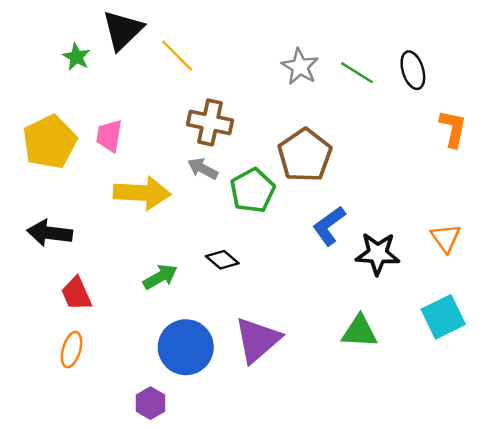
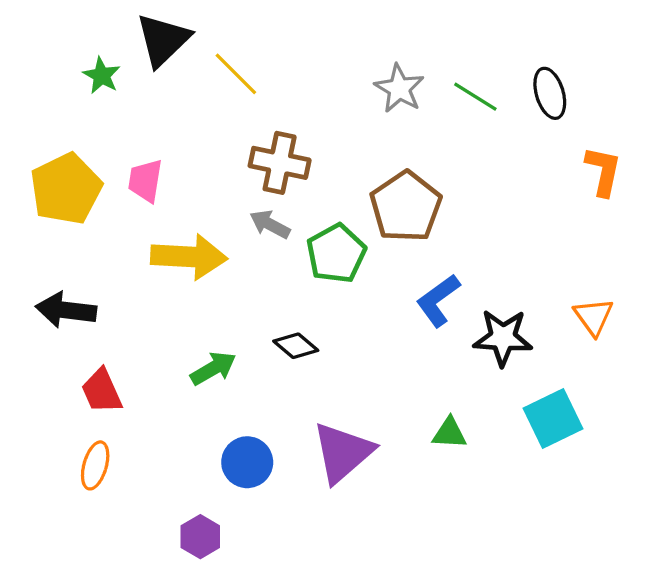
cyan square: (443, 317) -> (553, 419), moved
green triangle: (359, 331) -> (449, 433), moved, size x0.7
blue circle: (186, 347) -> (247, 462), size x0.7

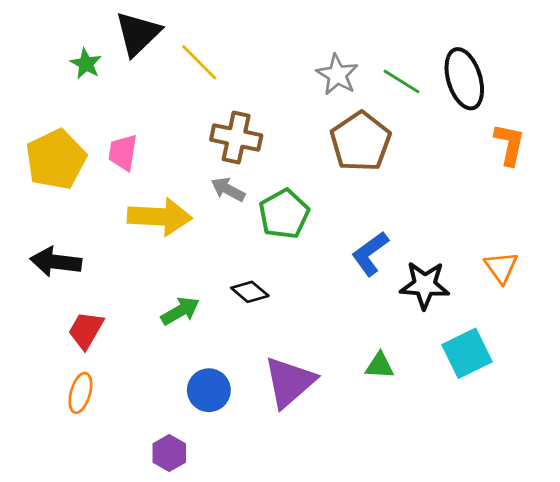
black ellipse: (550, 93) -> (464, 79), size x1.4
brown pentagon: (406, 207) -> (360, 142), moved
red trapezoid: (102, 391) -> (86, 330), turned 54

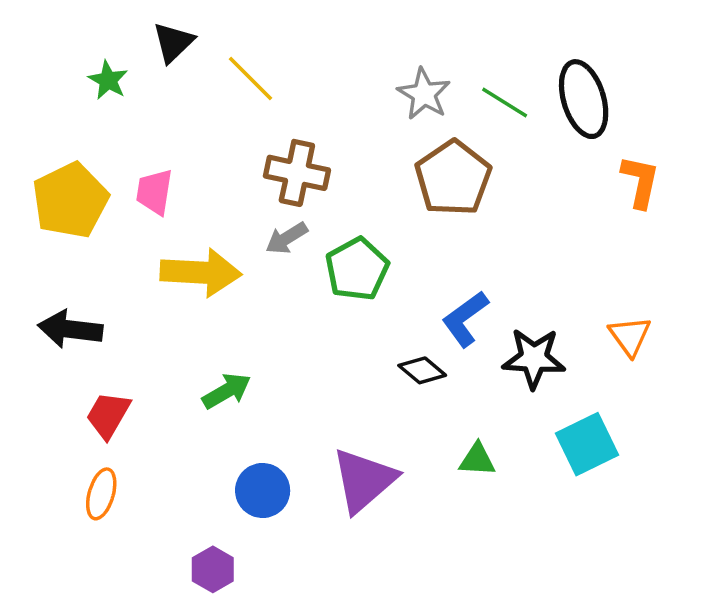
black triangle: (138, 34) -> (173, 42), size x0.7
gray arrow: (228, 189) -> (287, 238), turned -60
black diamond: (250, 292) -> (422, 370), moved

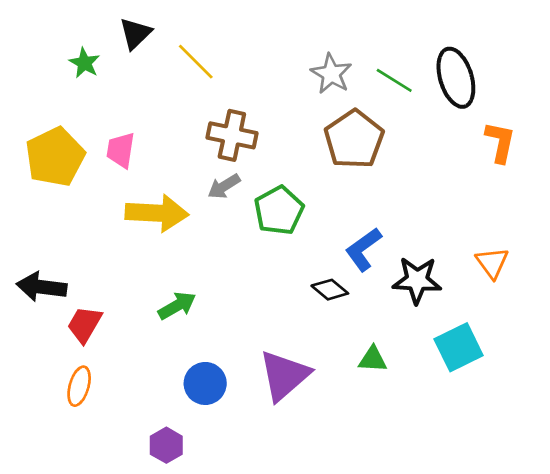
black arrow: (70, 329) -> (42, 287), moved

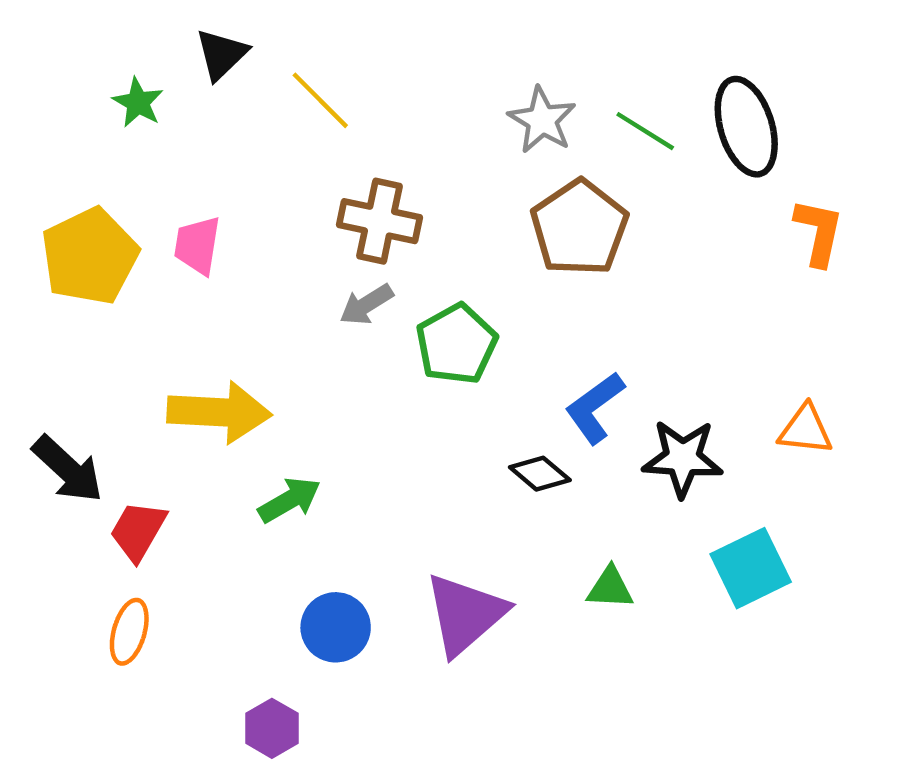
yellow arrow: (157, 213) -> (219, 412), moved
orange triangle: (492, 263) -> (806, 430), turned -48
black arrow: (42, 287) -> (68, 469), turned -144

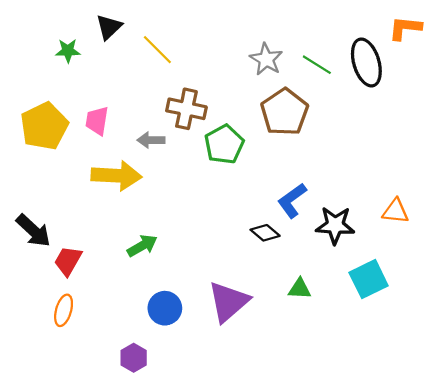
green star: (138, 103) -> (68, 51), turned -30
orange L-shape: (819, 232) -> (405, 28), moved, turned -96
gray arrow: (366, 305) -> (151, 140), moved, turned 32
green pentagon: (456, 344) -> (224, 144), moved
yellow arrow: (219, 412) -> (116, 176), moved

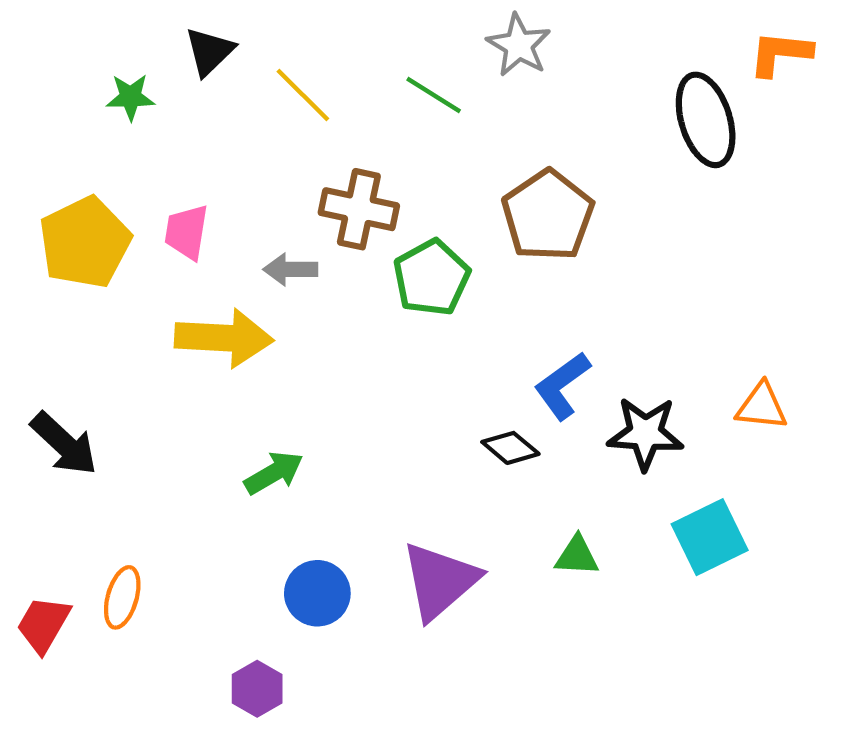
gray star: (266, 59) -> (519, 45), moved
green line: (317, 65) -> (434, 95), moved
red trapezoid: (68, 261) -> (43, 624), moved

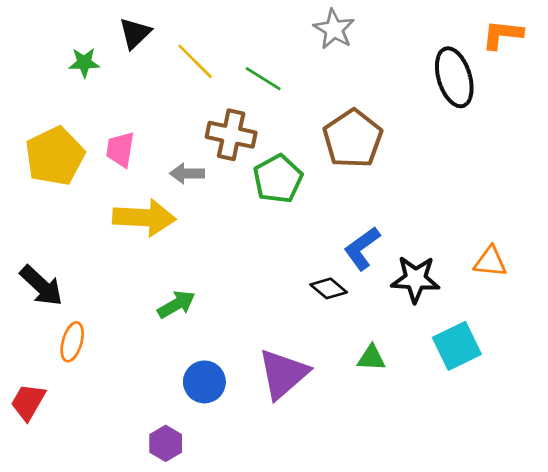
green line: (434, 95) -> (263, 79), moved
orange ellipse: (122, 597) -> (72, 342), moved

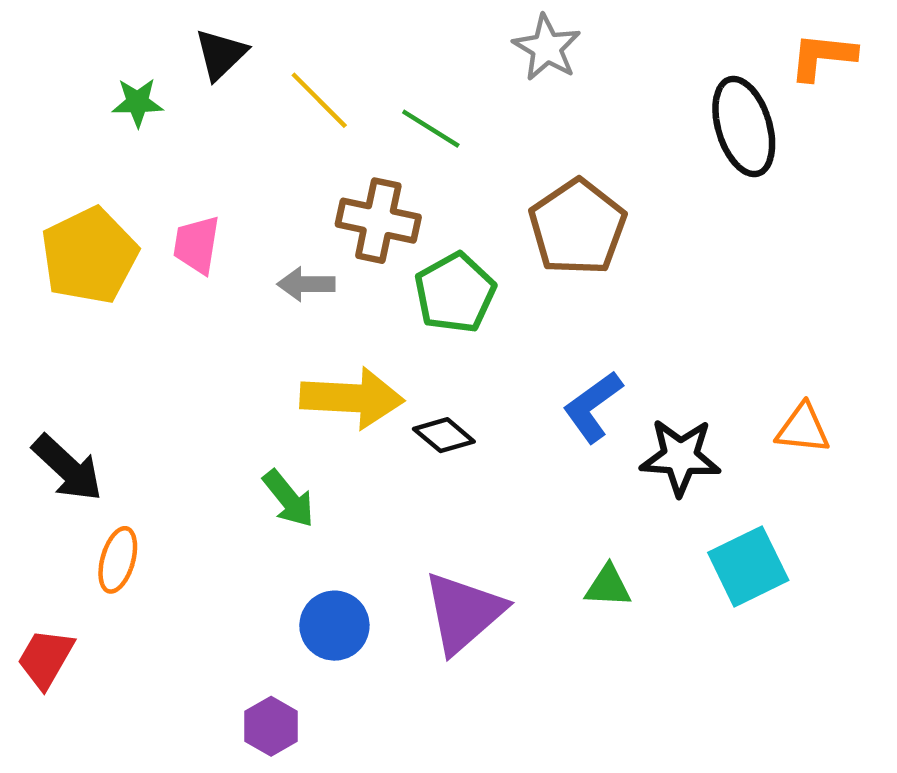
yellow arrow: (144, 218) -> (352, 398), moved
black diamond: (329, 288) -> (444, 435), moved
green arrow: (176, 304) -> (289, 499), turned 81

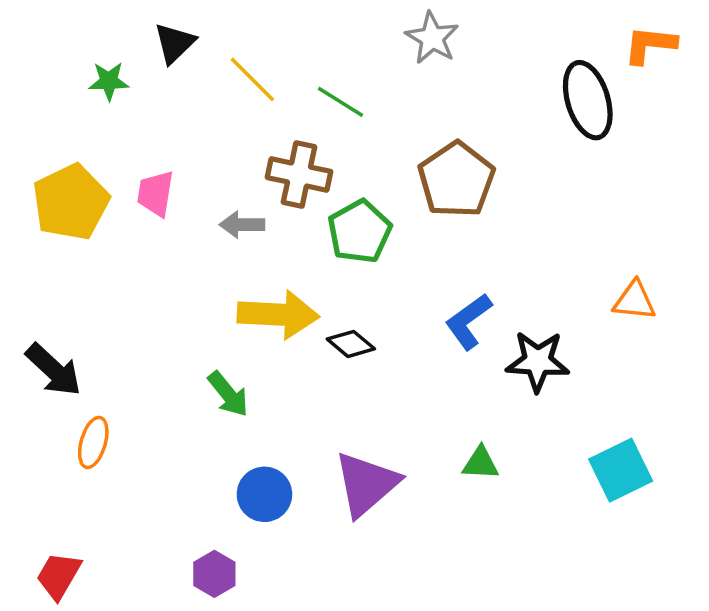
orange triangle: (803, 429) -> (634, 301), moved
cyan square: (748, 566) -> (621, 470), moved
red trapezoid: (46, 658) -> (59, 576), moved

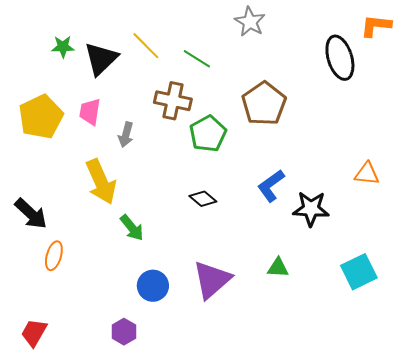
black triangle: (175, 43) -> (101, 59), moved, size x1.4
gray arrow: (242, 225) -> (126, 135), moved, turned -75
yellow arrow: (278, 315) -> (101, 182), moved, turned 63

